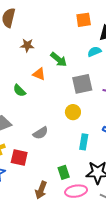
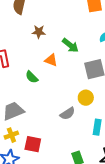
gray semicircle: (41, 133) -> (67, 114), moved

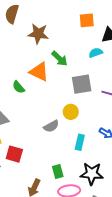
brown star: (39, 32) -> (38, 34), moved, size x1.5
orange triangle: (51, 60) -> (39, 72), size x1.5

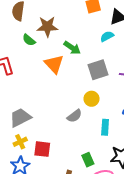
orange triangle: (39, 72) -> (54, 64), turned 30
green semicircle: (19, 87) -> (29, 40), moved

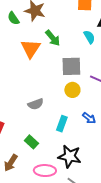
cyan semicircle: (107, 36) -> (89, 37), turned 72
yellow circle: (92, 99) -> (72, 90), moved
green rectangle: (88, 160) -> (31, 142), moved, turned -40

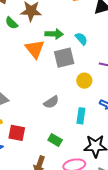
cyan semicircle: (89, 37) -> (81, 39), moved
green arrow: (53, 38) -> (54, 34), turned -36
gray square: (71, 66) -> (64, 58), moved

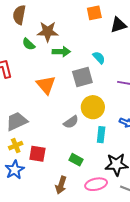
green arrow: (54, 34) -> (61, 52), moved
orange triangle: (35, 49) -> (46, 85), moved
yellow circle: (84, 81) -> (93, 107), moved, size x1.5

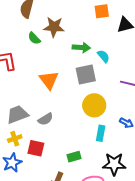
green arrow: (61, 52) -> (81, 48), moved
gray semicircle: (71, 122) -> (45, 119), moved
green rectangle: (76, 160) -> (74, 157), turned -48

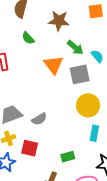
brown star: (54, 27) -> (59, 21), moved
green arrow: (81, 48) -> (75, 48), turned 36
orange triangle: (49, 80) -> (53, 65), moved

